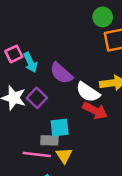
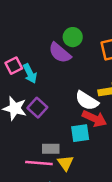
green circle: (103, 17) -> (73, 37), moved
purple semicircle: (61, 73) -> (60, 53), moved
cyan square: (60, 128) -> (80, 133), moved

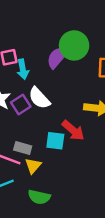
green circle: (73, 37) -> (74, 45), size x1.5
purple semicircle: (60, 53) -> (57, 57), turned 75
white semicircle: (87, 101) -> (39, 98), moved

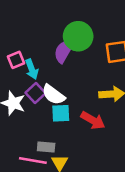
purple square: (21, 105) -> (36, 93), moved
cyan square: (55, 141) -> (61, 113), moved

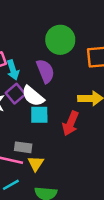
purple semicircle: (64, 51) -> (45, 71), moved, turned 125
red arrow: (93, 120) -> (71, 123), turned 80

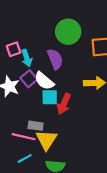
red arrow: (71, 123) -> (64, 104), moved
yellow triangle: (36, 164) -> (46, 140), size x1.5

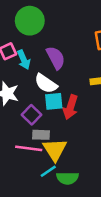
green circle: (68, 32) -> (30, 21), moved
purple square: (29, 79) -> (32, 115), moved
cyan line: (25, 158) -> (48, 171), moved

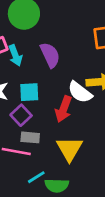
white semicircle: (46, 84) -> (80, 92), moved
cyan square: (54, 101) -> (29, 92), moved
yellow triangle: (55, 150) -> (70, 149), moved

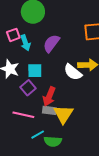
purple semicircle: (50, 55) -> (51, 43), turned -120
red arrow: (63, 109) -> (49, 96), moved
gray rectangle: (30, 137) -> (49, 110), moved

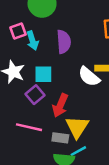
purple semicircle: (51, 43) -> (64, 42), turned 138
gray rectangle: (49, 110) -> (60, 138), moved
cyan line: (38, 135) -> (78, 151), moved

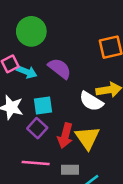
cyan arrow: (32, 41) -> (27, 72), turned -42
purple semicircle: (64, 42) -> (60, 68), turned -40
yellow triangle: (77, 127) -> (87, 138), moved

